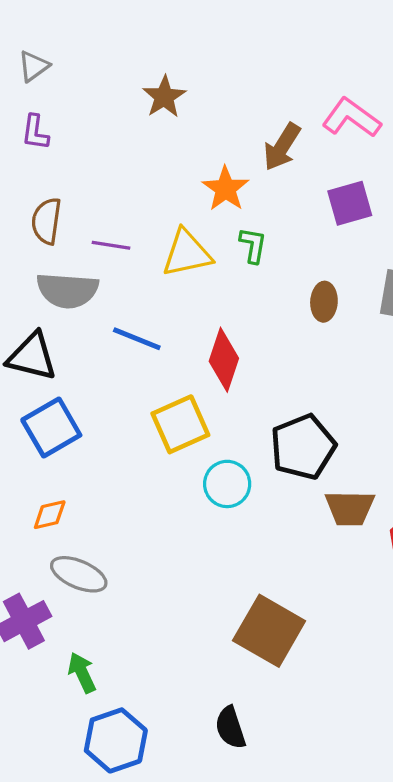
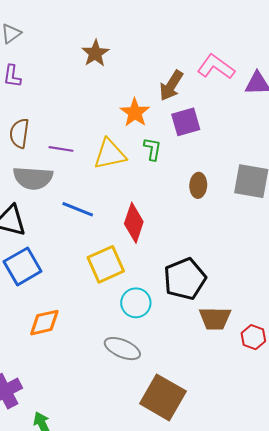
purple square: (350, 203) -> (186, 122), moved
orange diamond: (50, 515) -> (44, 323), moved, size x1.4
gray ellipse: (79, 574) -> (122, 349), moved

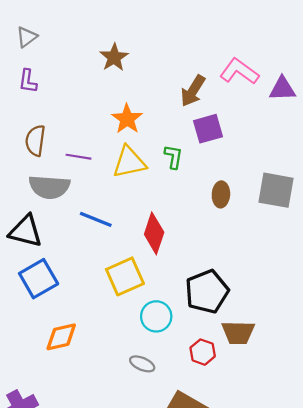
orange star: (135, 113) -> (127, 119), moved
red hexagon: (253, 337) -> (203, 352), moved
gray ellipse: (122, 349) -> (142, 364), size x0.7

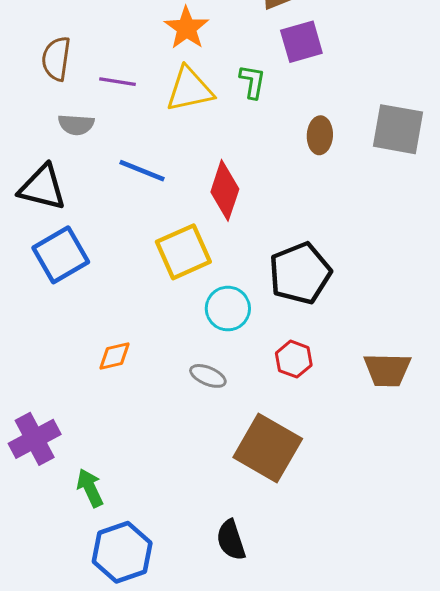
gray semicircle: (49, 187) -> (76, 125), size x0.6
brown trapezoid: (238, 333) -> (387, 370), moved
orange diamond: (61, 337) -> (114, 356), moved, size x0.7

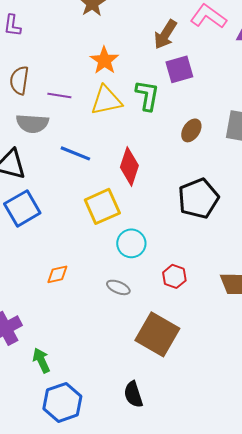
green L-shape: (252, 82) -> (147, 95), size x1.4
gray semicircle: (76, 125) -> (32, 123), size x1.4
brown ellipse: (320, 135) -> (191, 130), turned 30
black pentagon: (300, 273) -> (198, 198), moved

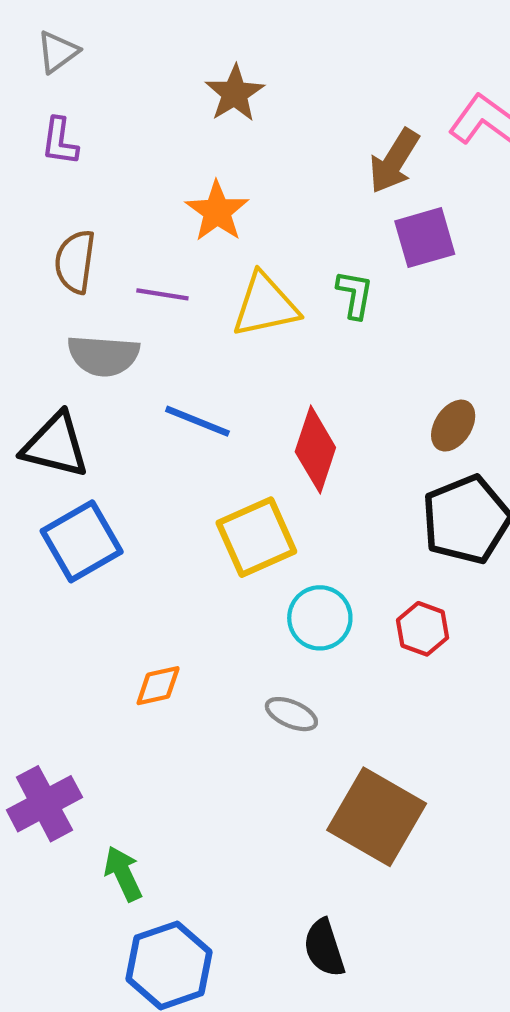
orange star: (104, 60) -> (217, 211), moved
green L-shape: (147, 95) -> (355, 294), size x0.7
brown ellipse: (191, 130) -> (453, 426), moved
red hexagon: (174, 276) -> (423, 629), moved

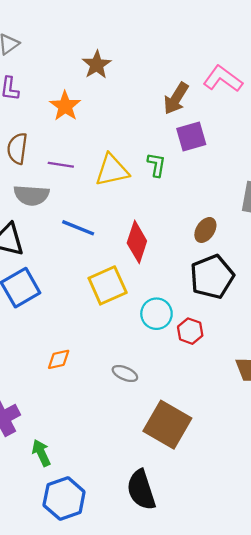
orange star: (217, 211) -> (65, 106), moved
cyan circle: (320, 618) -> (156, 314), moved
black semicircle: (324, 948) -> (141, 490), size x1.4

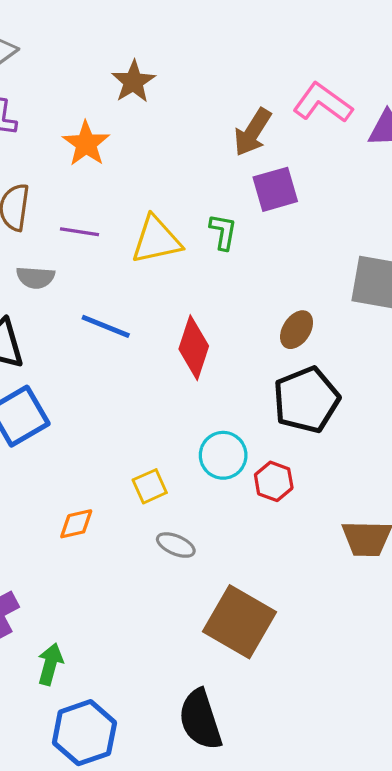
gray semicircle: (31, 195) -> (35, 277), size x0.7
yellow square: (108, 285) -> (150, 486), moved, size x0.6
green arrow: (41, 453) -> (50, 664), turned 40

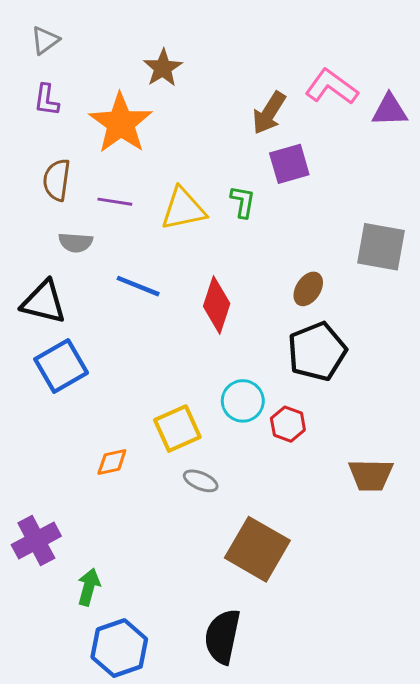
orange star: (86, 144) -> (121, 123), size x1.5
yellow square: (150, 486) -> (177, 429), size x1.5
black semicircle: (200, 720) -> (222, 636), turned 30

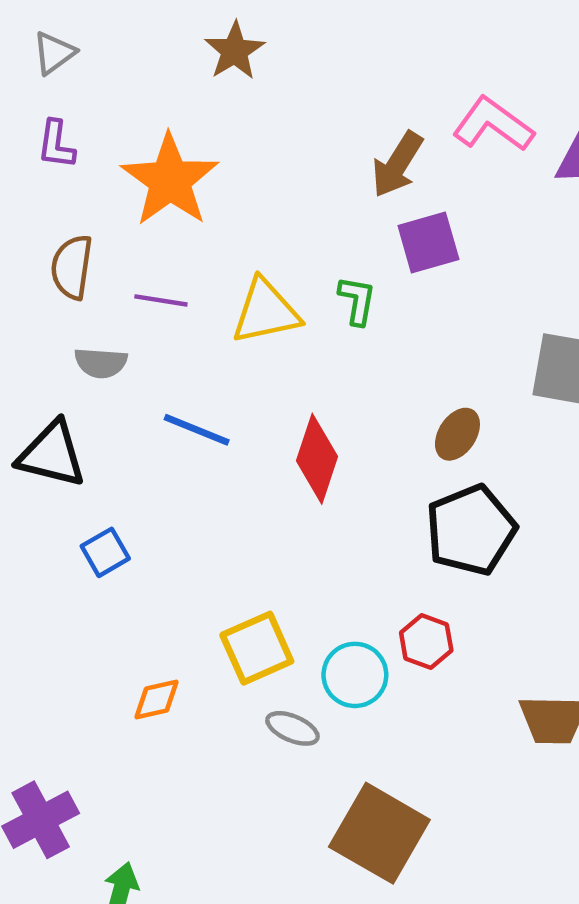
brown star: (163, 68) -> (235, 51), moved
blue square: (61, 366) -> (105, 552), moved, size x0.6
cyan circle: (243, 401) -> (355, 675), moved

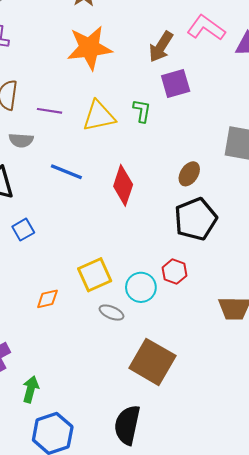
orange star: (170, 180) -> (89, 48), moved, turned 30

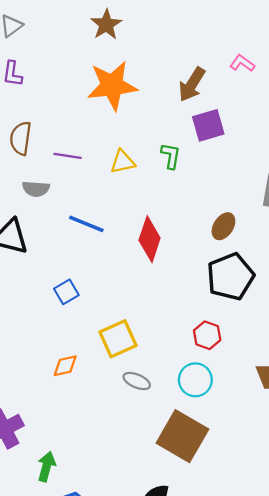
pink L-shape: (206, 28) -> (242, 63), size x0.6
yellow triangle: (99, 116) -> (123, 162), size x0.7
blue square: (23, 230) -> (66, 292), moved
cyan circle: (141, 287) -> (195, 380), moved

